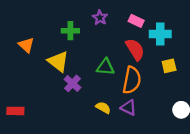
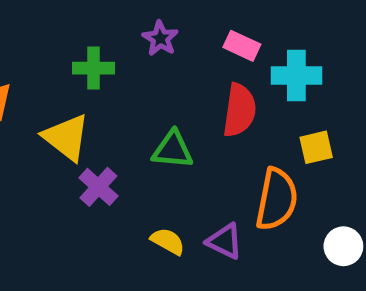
red semicircle: (135, 49) -> (239, 110), turned 40
orange semicircle: (132, 80) -> (277, 199), moved

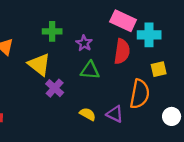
purple star: (160, 38) -> (84, 43), moved
pink rectangle: (242, 46) -> (123, 21), size x1.5

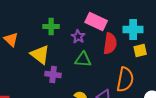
pink rectangle: (123, 21) -> (96, 22), moved
yellow square: (159, 69) -> (140, 50), moved
purple cross: (55, 88) -> (53, 74), turned -35

